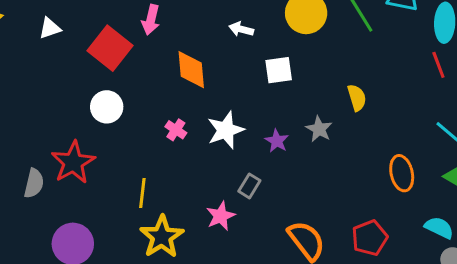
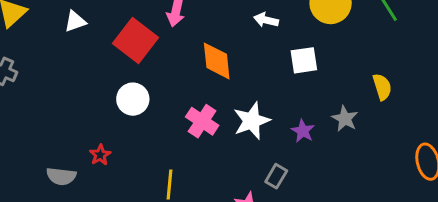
pink cross: (176, 130) -> (202, 121), size x1.5
red star: (73, 162) -> (100, 155), size x0.5
gray semicircle: (34, 183) -> (61, 176), turned 84

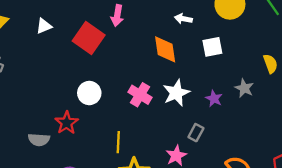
orange diamond: (217, 61) -> (165, 49), moved
white circle: (133, 99) -> (89, 93), moved
red star: (100, 155) -> (67, 123), size x1.5

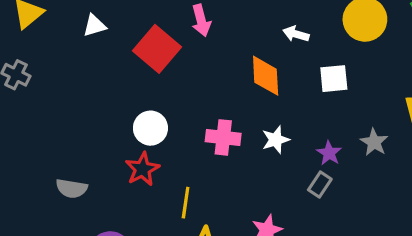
pink arrow: (117, 16) -> (201, 20), turned -30
white star: (176, 93) -> (276, 140), size x0.7
pink cross: (140, 95) -> (223, 137), turned -30
red star: (67, 123) -> (142, 169), moved
gray rectangle: (196, 133) -> (320, 184), moved

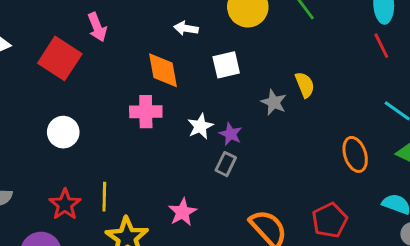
pink cross: (223, 137) -> (146, 112), moved
white star: (276, 140) -> (200, 126), moved
gray star: (374, 142) -> (274, 102), moved
red star: (142, 169) -> (65, 204), moved

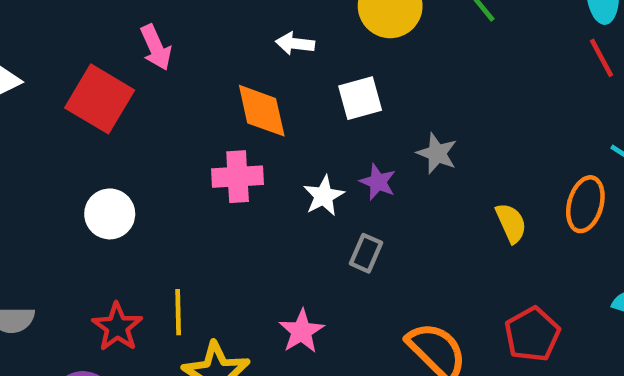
yellow semicircle: (305, 85) -> (511, 223), moved
purple star: (231, 134) -> (378, 182), moved
orange ellipse: (355, 154) -> (585, 204), moved, turned 36

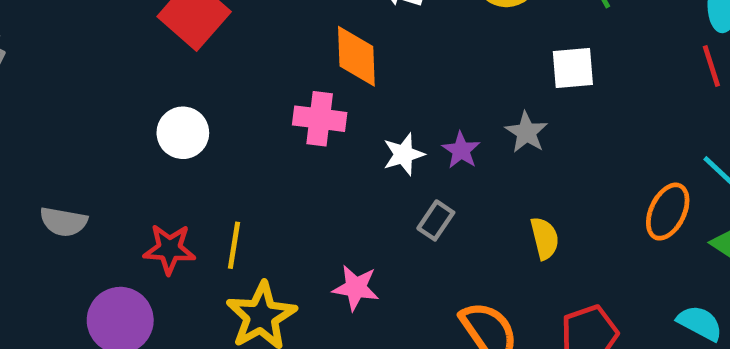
white square: (360, 98) -> (573, 68), moved
yellow semicircle: (511, 223) -> (545, 238), moved
red star: (117, 327) -> (169, 249), turned 30
pink star: (302, 331) -> (356, 288), turned 30

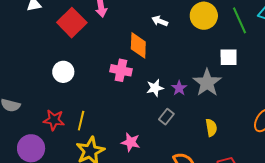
gray star: (526, 132) -> (207, 83), size x1.6

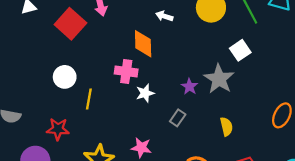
white square: (229, 57) -> (240, 50), turned -30
white star: (155, 88) -> (145, 93), moved
yellow line: (81, 121) -> (89, 99), moved

